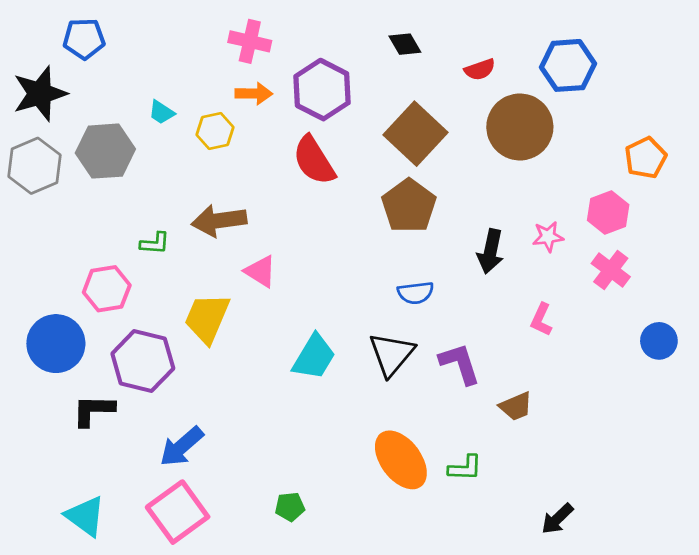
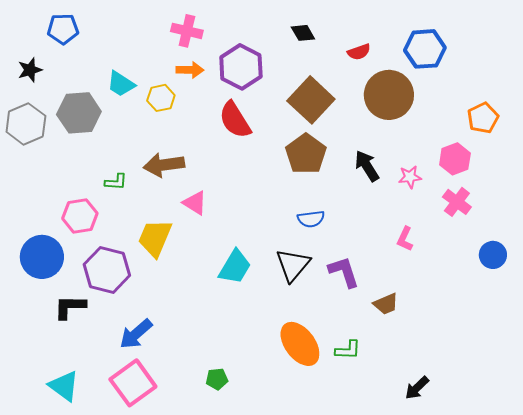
black star: (40, 94) -> (30, 70), size x0.6
cyan trapezoid: (162, 112) -> (121, 84), size x1.4
black arrow: (490, 251) -> (367, 166), moved, turned 136

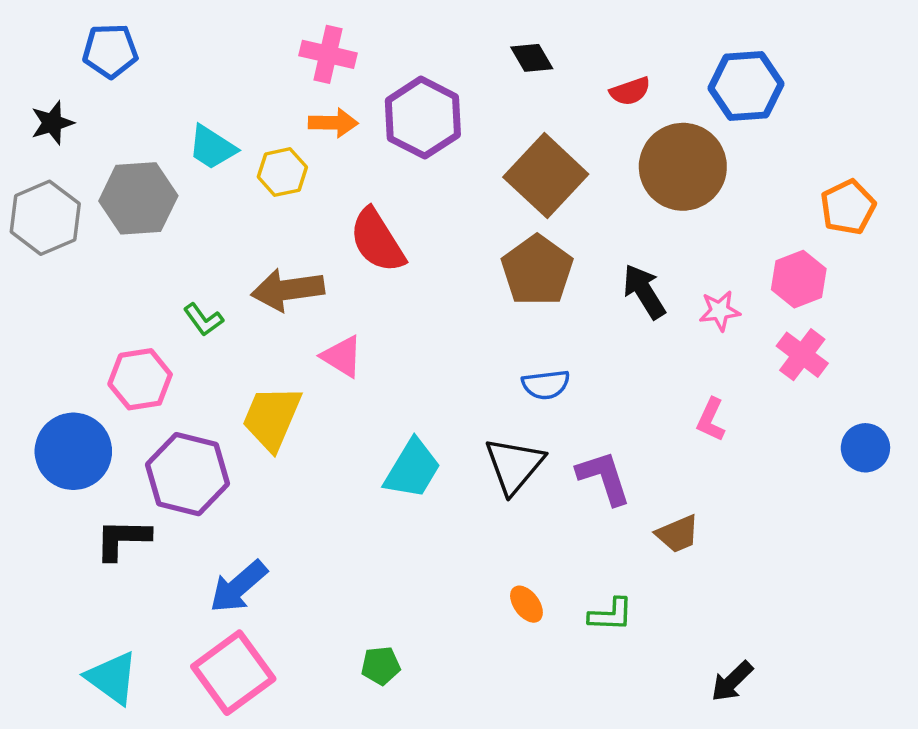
red semicircle: (235, 120) -> (377, 241), moved
green L-shape: (116, 182) -> (203, 320), turned 50
orange ellipse: (300, 344) -> (526, 604), size x0.5

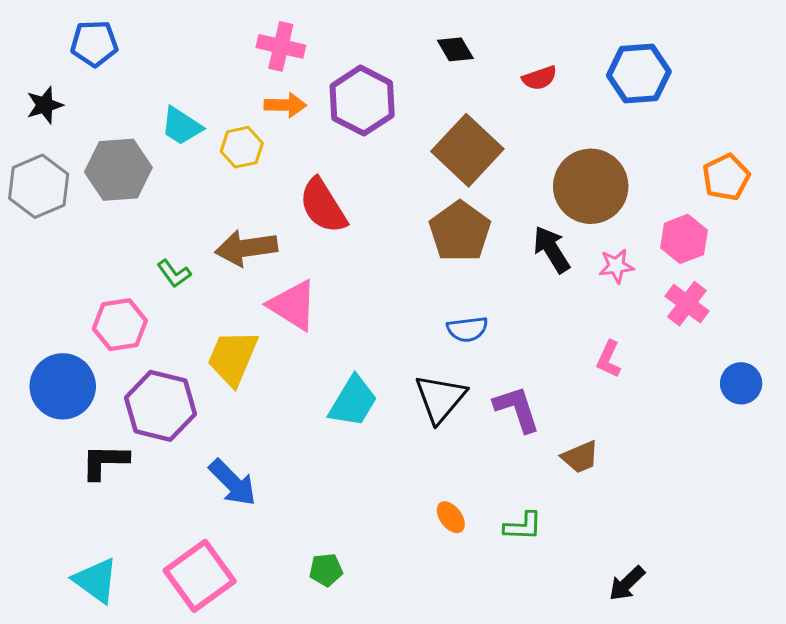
brown circle: (683, 167) -> (591, 186), moved
pink triangle: (342, 356) -> (293, 305), size x1.4
blue arrow: (238, 587) -> (233, 483), moved, turned -94

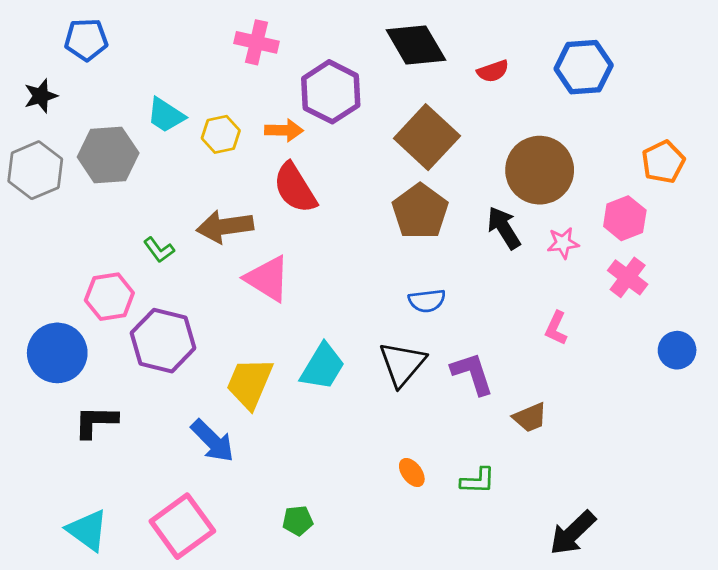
black diamond: (455, 49) -> (416, 45), size x1.8
orange arrow: (285, 105) -> (284, 130), moved
yellow trapezoid: (233, 358) -> (250, 383), moved
purple hexagon: (160, 406) -> (163, 341), moved
black arrow: (627, 583) -> (573, 533), size x1.4

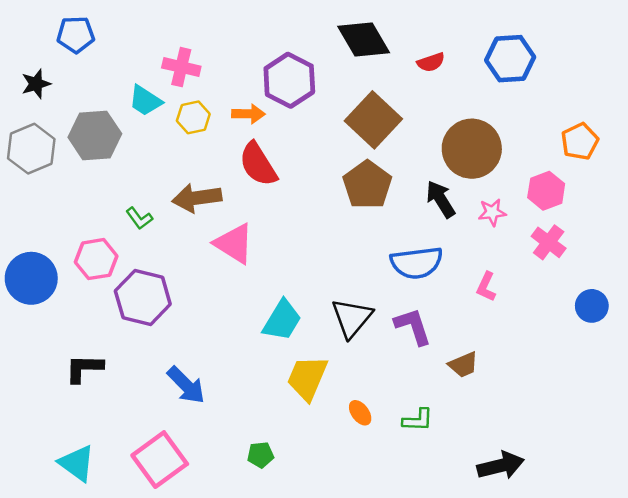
pink cross: (257, 42) -> (181, 67), moved
blue semicircle: (427, 301) -> (417, 263), moved, size x1.6
blue circle: (57, 353) -> (31, 278), moved
yellow trapezoid: (250, 383) -> (307, 378), moved
black arrow: (573, 533) -> (501, 466), turned -150

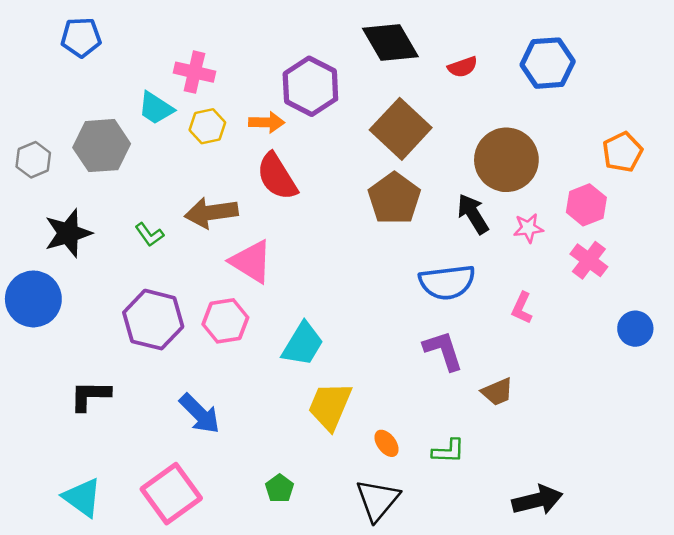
black star: (36, 84) -> (68, 233), moved, size x1.5
gray hexagon: (31, 149) -> (33, 160), size x0.7
pink hexagon: (96, 259) -> (225, 321), moved
black triangle: (352, 318) -> (378, 500), moved
green pentagon: (260, 455) -> (280, 488), turned -30

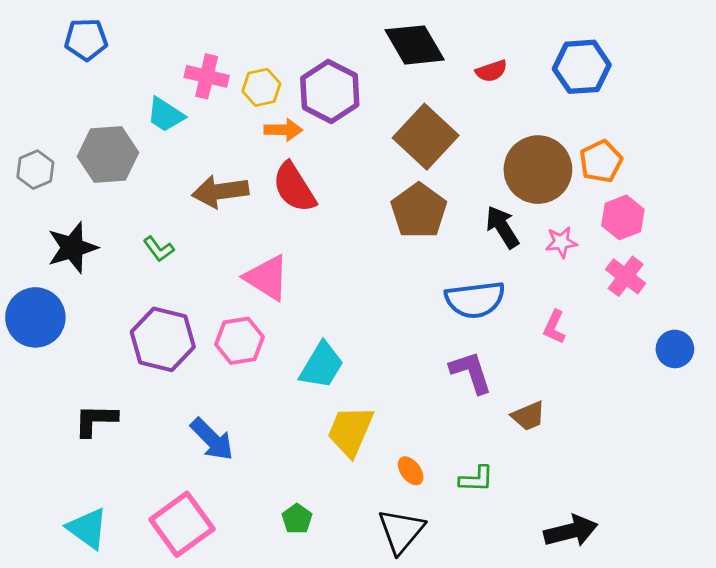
yellow hexagon: (207, 126) -> (261, 87), moved
orange pentagon: (622, 152) -> (601, 161), moved
brown arrow: (211, 213) -> (220, 191), moved

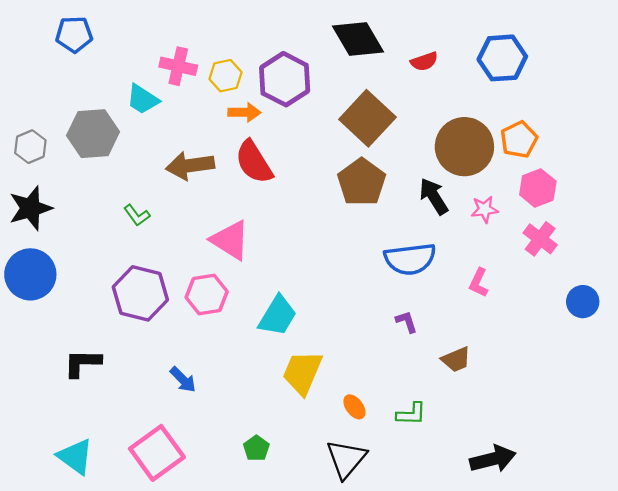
black star: (72, 248) -> (30, 208), moved
purple L-shape: (471, 372) -> (406, 322), size x0.6
blue arrow: (212, 439) -> (183, 380), size x0.7

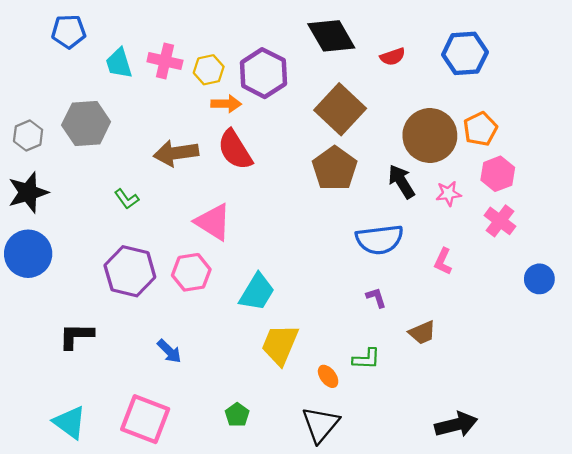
cyan trapezoid: (143, 99) -> (119, 63), moved, turned 40
green L-shape: (411, 414) -> (366, 359), moved
pink square: (157, 453) -> (145, 419), turned -33

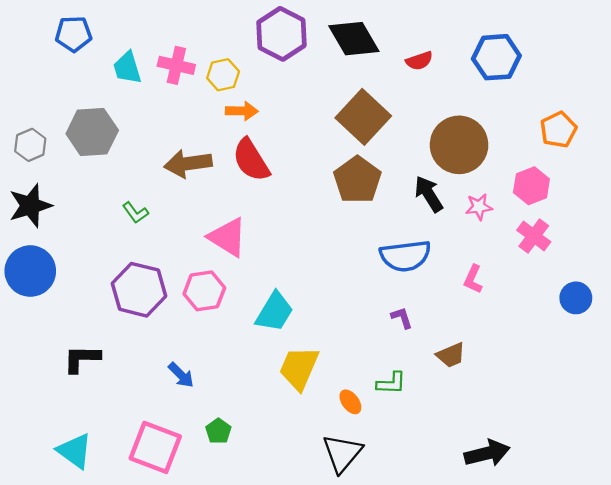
purple hexagon: (263, 73) -> (281, 34), moved
orange pentagon: (480, 129) -> (558, 130), moved
green pentagon: (237, 415) -> (218, 431), moved

